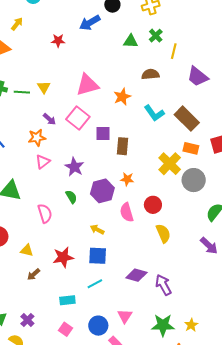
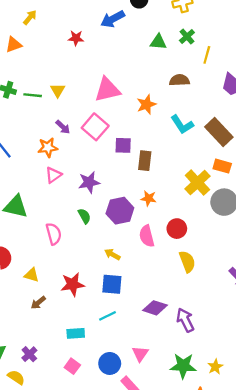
purple star: (74, 167) -> (89, 182), turned 30

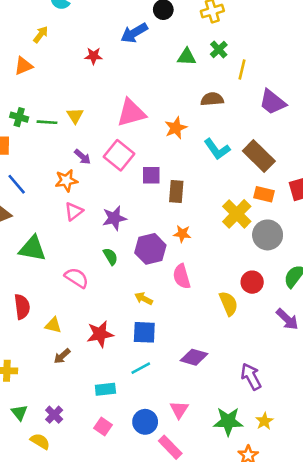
red circle: (177, 229) -> (252, 282), moved
pink semicircle: (54, 234) -> (76, 278), turned -40
purple arrow: (185, 320) -> (251, 377), moved

